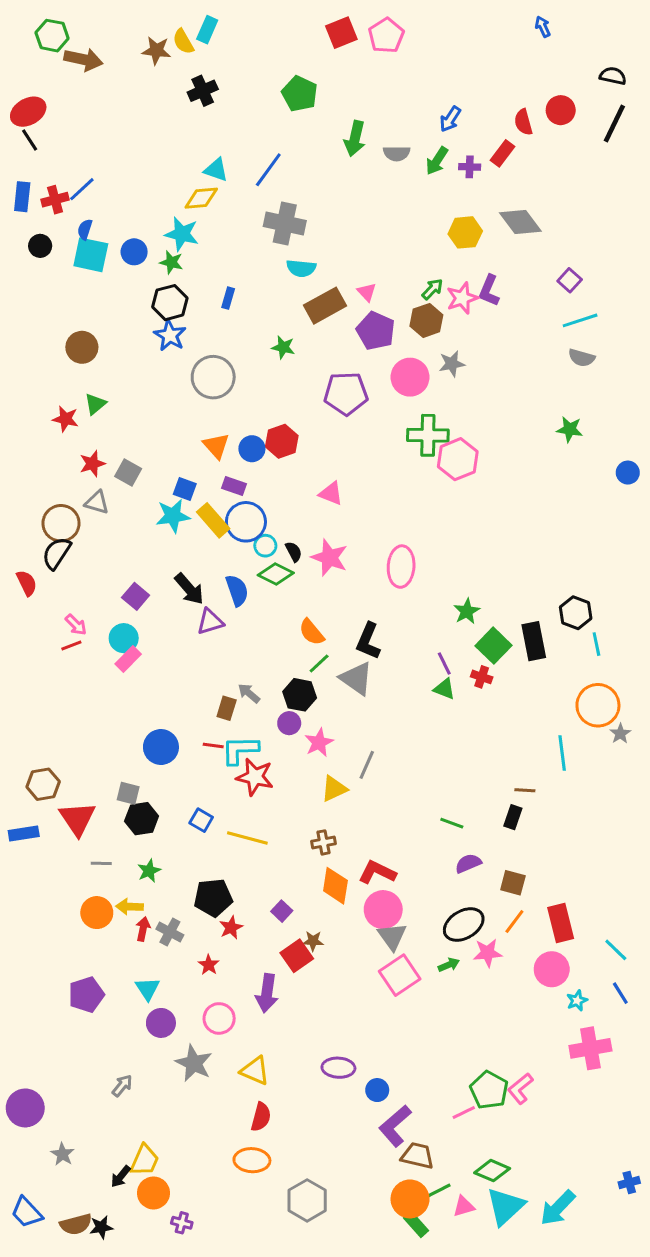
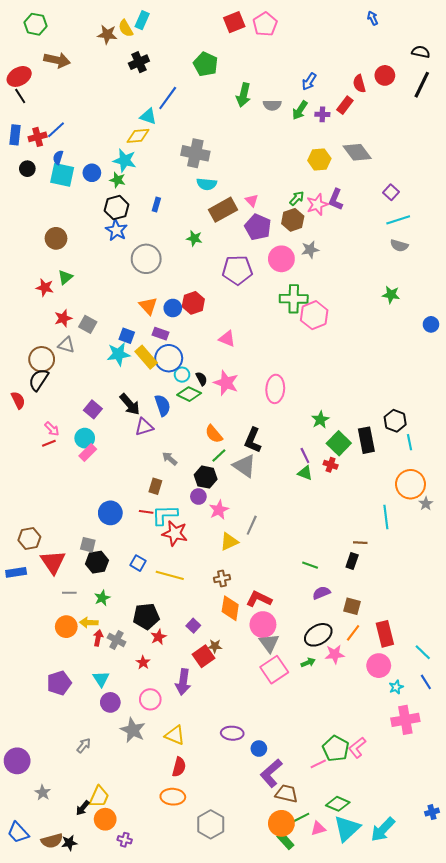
brown arrow: (83, 59) -> (57, 60), moved
blue line: (268, 170) -> (168, 98), moved
gray arrow: (249, 693) -> (170, 459), moved

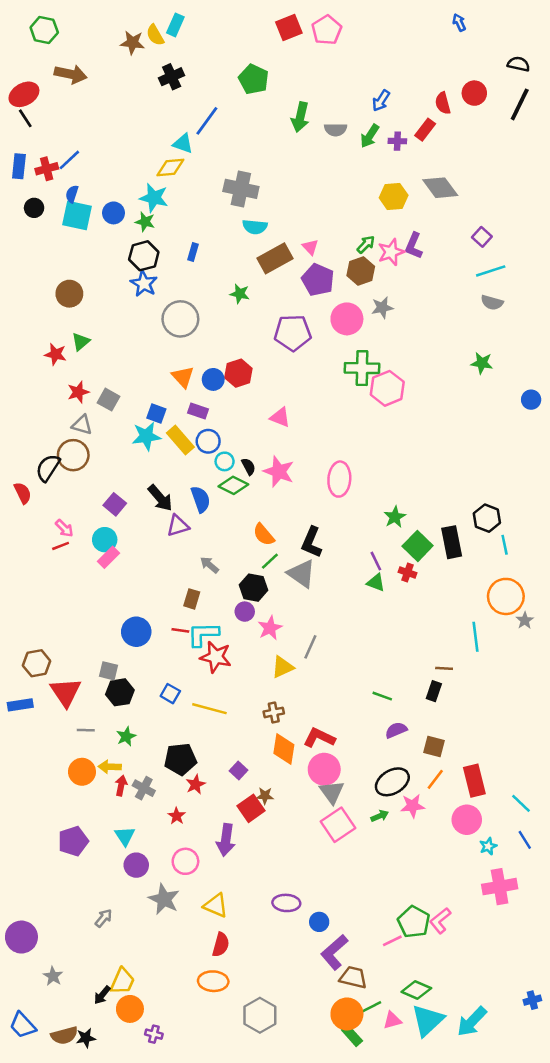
blue circle: (169, 358) -> (208, 441), size x0.7
brown circle: (42, 359) -> (73, 455), moved

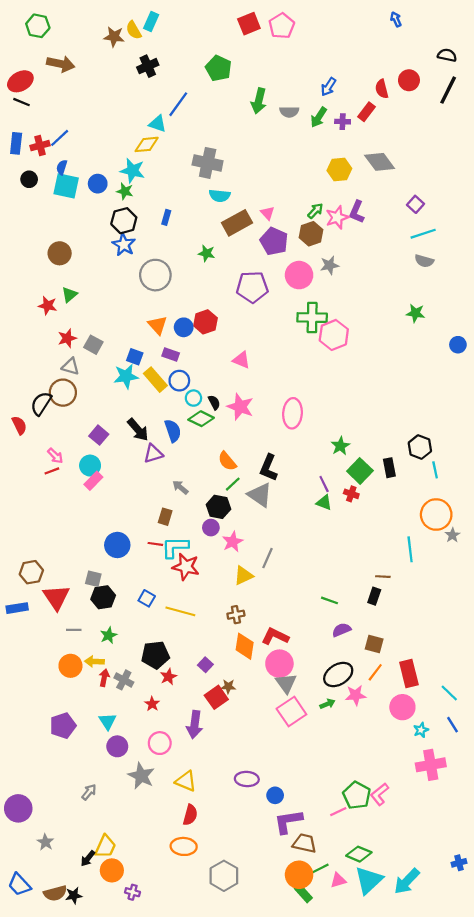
black line: (25, 118) -> (21, 102), turned -35
black rectangle: (452, 542) -> (389, 468), size x0.7
purple L-shape: (334, 952) -> (288, 821), turned 32

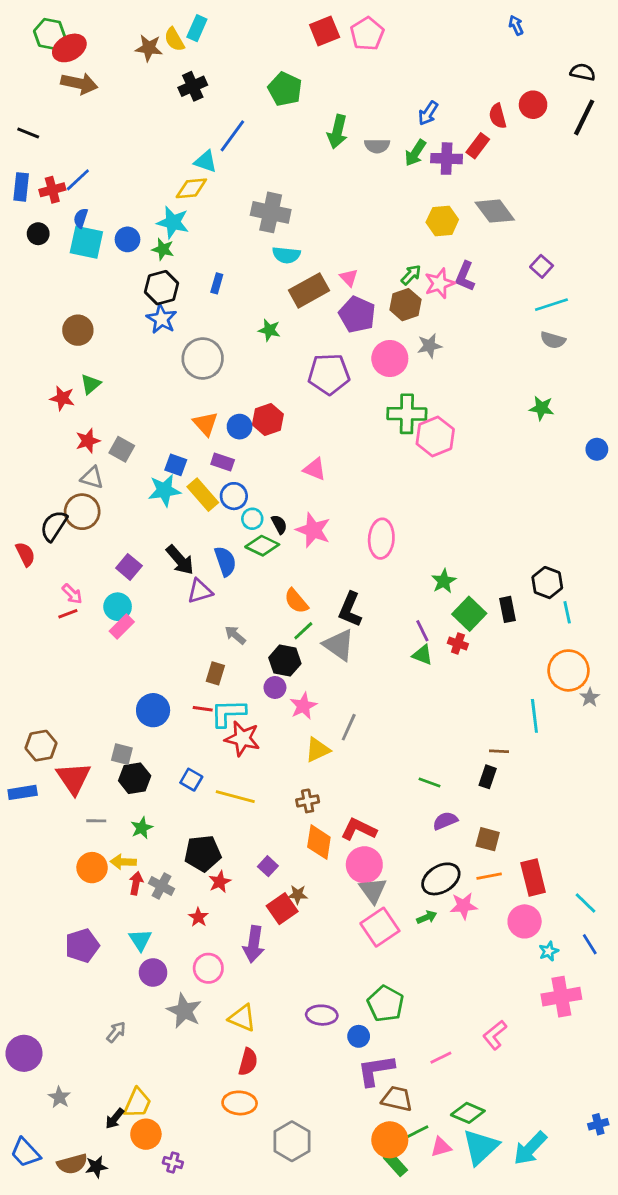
red ellipse: (20, 81) -> (69, 48), moved
purple cross: (343, 122) -> (447, 159), size x1.5
orange line: (375, 672) -> (489, 876), turned 42
green pentagon: (357, 795) -> (386, 1004), moved

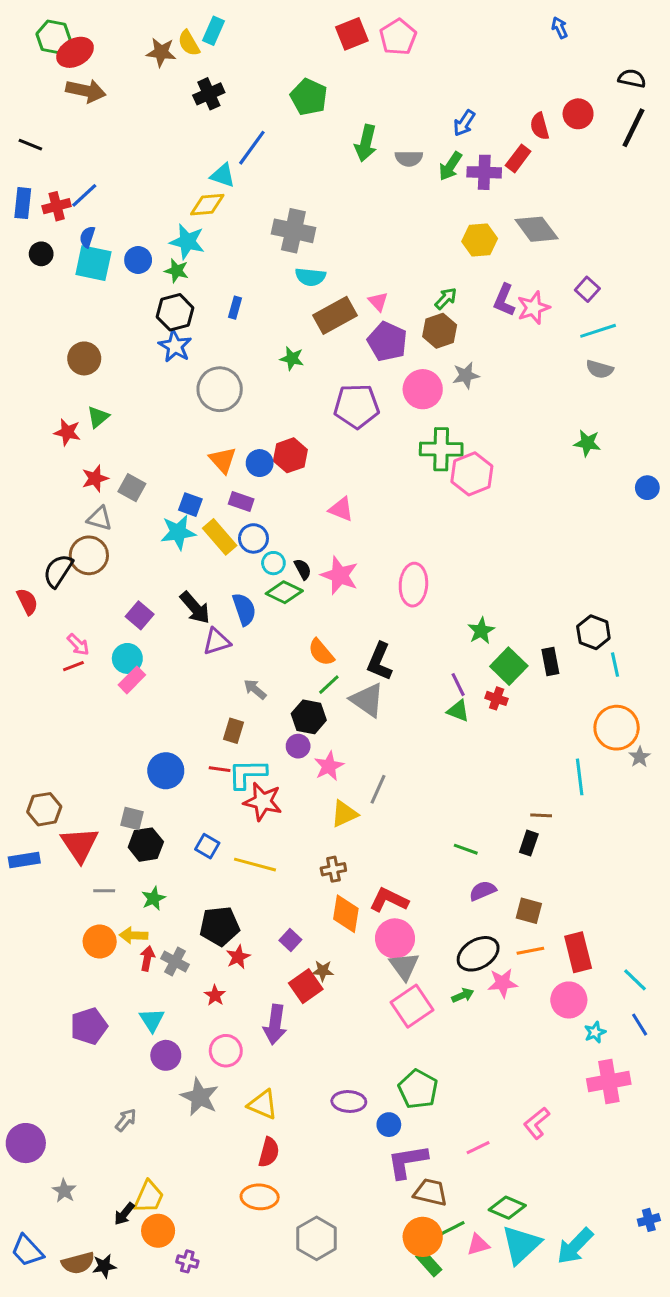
pink star: (439, 283) -> (533, 308), moved

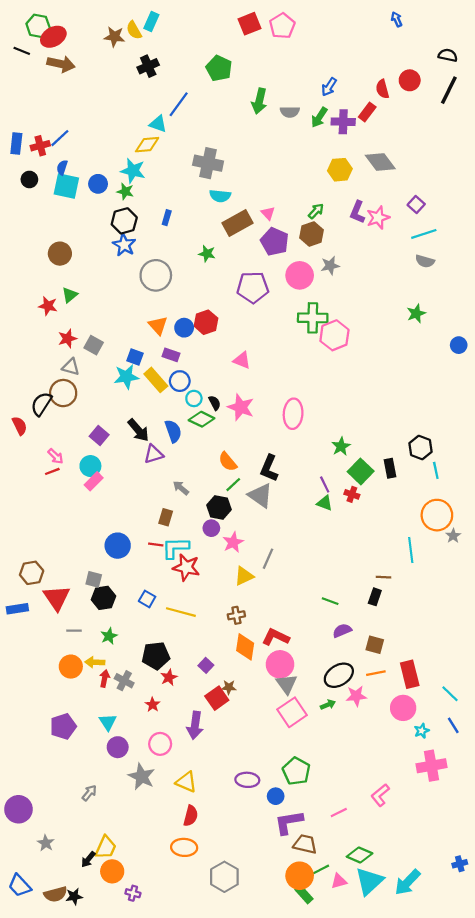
black line: (30, 145) -> (22, 51), moved
green star: (587, 443) -> (416, 313), turned -30

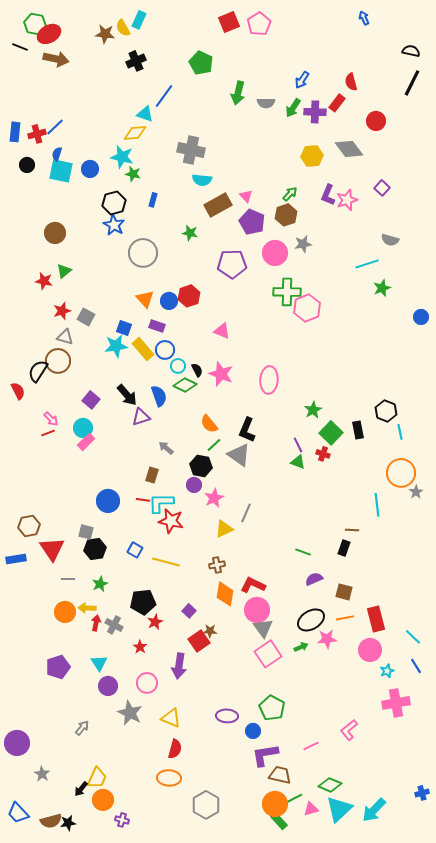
red circle: (410, 80) -> (376, 121), moved
green star: (125, 191) -> (133, 174), moved
cyan line: (424, 234) -> (367, 264), moved

